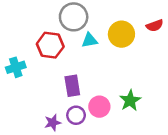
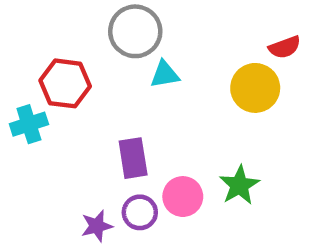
yellow circle: (121, 34) -> (255, 88), moved
red hexagon: (50, 45) -> (65, 83), moved

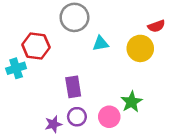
cyan triangle: (165, 74) -> (101, 43), moved
pink circle: (183, 197) -> (109, 117), moved

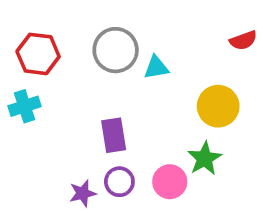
gray circle: (74, 17) -> (116, 50), moved
red hexagon: (36, 46) -> (38, 54), moved
yellow circle: (140, 48) -> (218, 106), moved

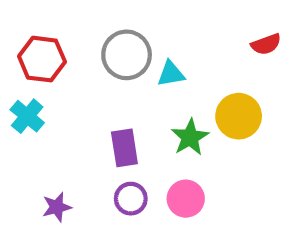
cyan cross: (25, 106) -> (27, 116), turned -32
green star: (205, 158) -> (190, 137), moved
purple star: (83, 193) -> (57, 207), moved

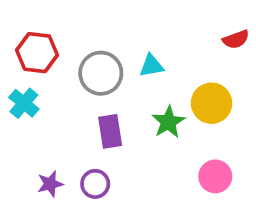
gray circle: (127, 55) -> (101, 73), moved
purple circle: (131, 199) -> (95, 184), moved
pink circle: (186, 199) -> (215, 176), moved

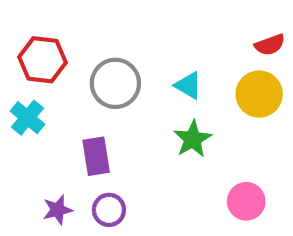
cyan triangle: (151, 66) -> (188, 85), moved, turned 40
yellow circle: (211, 103) -> (259, 94), moved
purple rectangle: (110, 131) -> (96, 156), moved

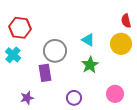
red semicircle: (270, 45) -> (126, 21), turned 96
gray circle: (115, 83) -> (55, 51), moved
purple circle: (109, 210) -> (74, 98), moved

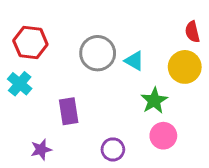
gray circle: (55, 51) -> (98, 53), moved
green star: (90, 65) -> (154, 101), moved
pink circle: (115, 94) -> (163, 136), moved

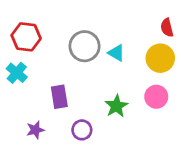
green star: (154, 101) -> (116, 106), moved
pink circle: (163, 136) -> (156, 97), moved
purple circle: (113, 149) -> (82, 130), moved

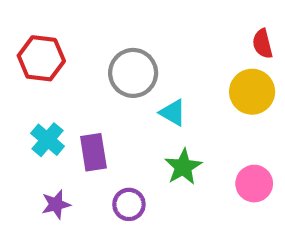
cyan triangle: (116, 53) -> (173, 113), moved
cyan cross: (17, 73) -> (48, 140), moved
pink circle: (156, 97) -> (254, 184), moved

